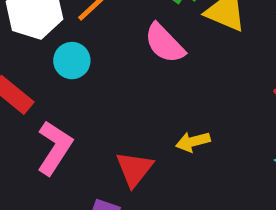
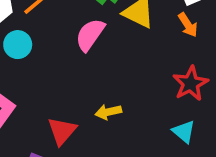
pink semicircle: (165, 43) -> (90, 35), turned 76

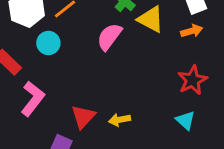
orange arrow: (188, 25) -> (192, 31), turned -75
yellow arrow: (108, 112) -> (120, 120), moved

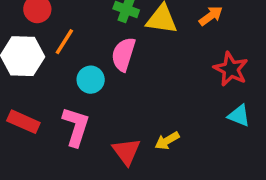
cyan circle: (48, 43) -> (91, 80), moved
pink L-shape: (33, 99) -> (76, 127), moved

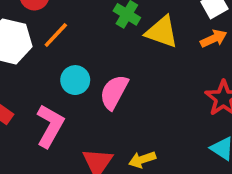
pink semicircle: (123, 54) -> (114, 92), moved

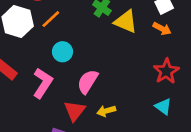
orange arrow: (214, 39) -> (162, 29), turned 48
pink semicircle: (114, 92) -> (88, 82), moved

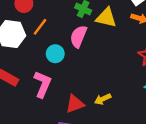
pink semicircle: (88, 82) -> (78, 36), moved
red triangle: (75, 111) -> (75, 104), turned 42

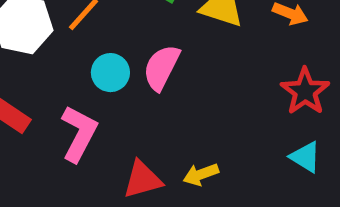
pink semicircle: (78, 36) -> (162, 68), moved

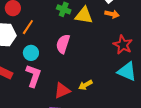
cyan circle: (110, 73) -> (31, 53), moved
cyan triangle: (305, 157) -> (127, 71), size x1.5

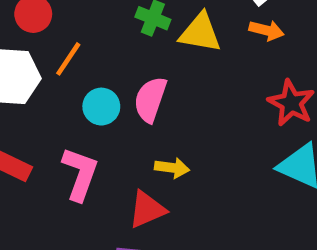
cyan circle: (31, 53) -> (101, 107), moved
yellow arrow: (85, 85) -> (172, 168), moved, turned -144

